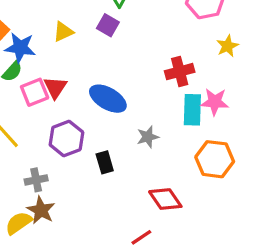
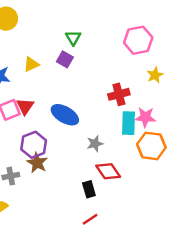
orange hexagon: (215, 159) -> (151, 146), moved
black rectangle: (105, 162) -> (89, 189), moved
red diamond: (165, 199) -> (108, 171), moved
brown star: (41, 210) -> (37, 163), moved

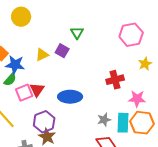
purple square: (65, 59) -> (62, 51), moved
blue ellipse: (65, 115) -> (70, 97), turned -30
cyan rectangle: (129, 123) -> (123, 123), moved
gray star: (95, 144) -> (104, 120), moved

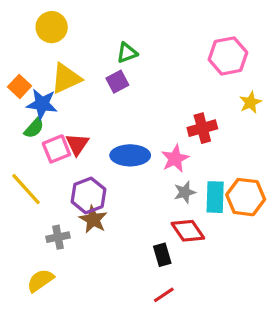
green triangle: (77, 33) -> (127, 53), moved, turned 40
purple square: (62, 51) -> (117, 82), turned 32
yellow triangle: (42, 55) -> (66, 78), moved, size x1.5
pink star: (137, 99) -> (175, 159), moved, turned -30

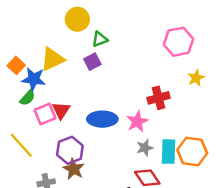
yellow circle: (52, 27) -> (77, 19), moved

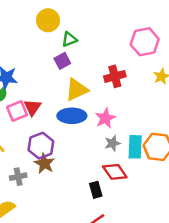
yellow triangle: (52, 59) -> (77, 90), moved
red cross: (158, 98) -> (115, 76), moved

